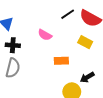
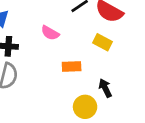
black arrow: (87, 77) -> (105, 88), turned 96

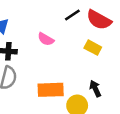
orange rectangle: (72, 66) -> (51, 90), moved, size x1.5

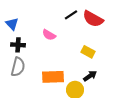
yellow rectangle: (93, 48) -> (88, 52), moved
black arrow: (95, 89) -> (90, 76), turned 80

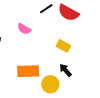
black arrow: (90, 76) -> (65, 70), turned -96

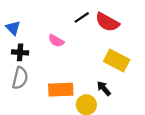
yellow rectangle: (63, 46) -> (117, 61), moved, size x1.5

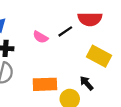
black line: (82, 17) -> (65, 31), moved
red semicircle: (107, 22) -> (90, 19), turned -30

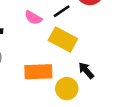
yellow rectangle: (99, 56) -> (63, 40), moved

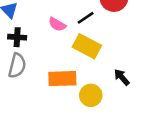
black arrow: (86, 70) -> (122, 77), moved

